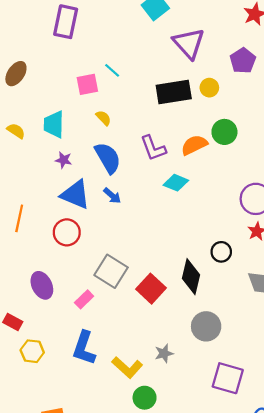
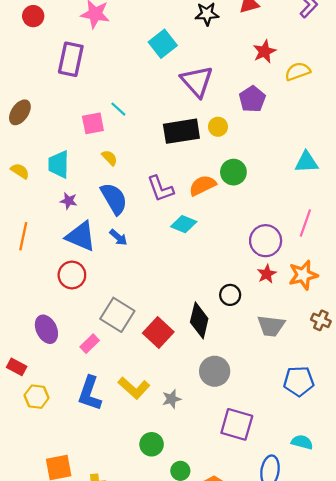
orange line: (19, 218) -> (23, 236), moved
yellow L-shape: (127, 367) -> (134, 388), moved

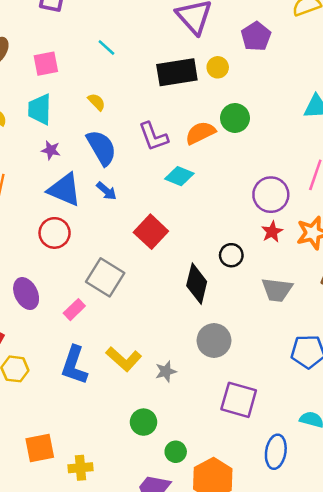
pink square: (93, 123) -> (46, 64), moved
red square: (158, 333) -> (151, 232), moved

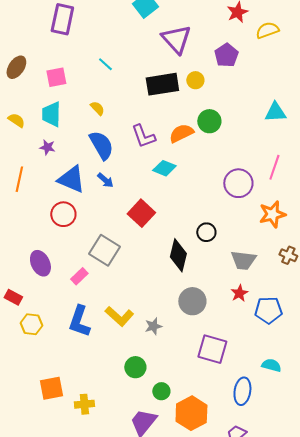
purple star: (51, 150) -> (47, 147), moved
red star: (272, 232) -> (239, 293), moved

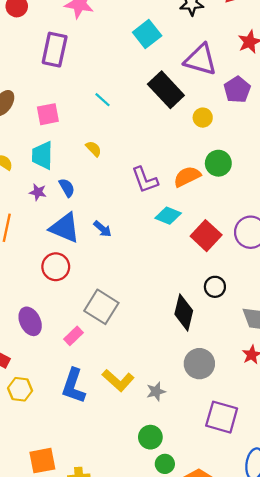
purple triangle: (176, 39) -> (200, 60), moved, turned -32
black rectangle: (162, 84) -> (166, 90), moved, turned 56
blue semicircle: (101, 145) -> (67, 188), moved, size x0.6
red square: (141, 213) -> (206, 236), moved
green circle: (135, 367) -> (150, 437), moved

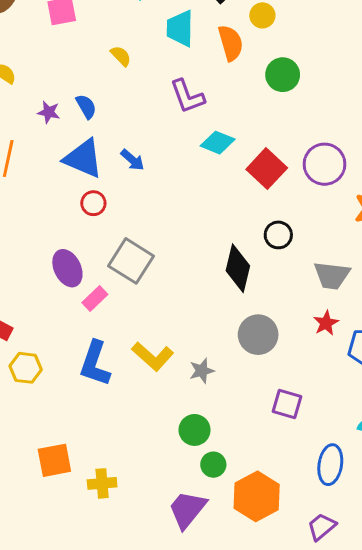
cyan trapezoid: (42, 155) -> (180, 28), moved
orange semicircle: (187, 177) -> (231, 43), moved, turned 100
red circle: (56, 267) -> (93, 203), moved, size x0.7
purple ellipse: (30, 321) -> (67, 268), moved
purple square: (222, 417) -> (287, 404), size x0.7

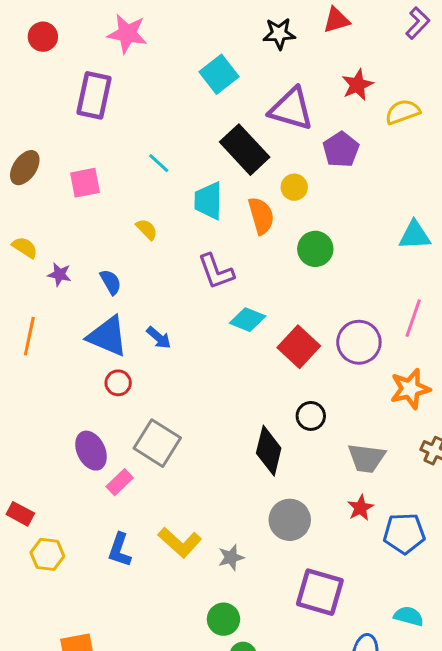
purple star: (49, 112) -> (59, 274), moved
blue L-shape: (95, 364) -> (120, 550), size x0.7
purple square: (287, 404) -> (320, 592), size x1.5

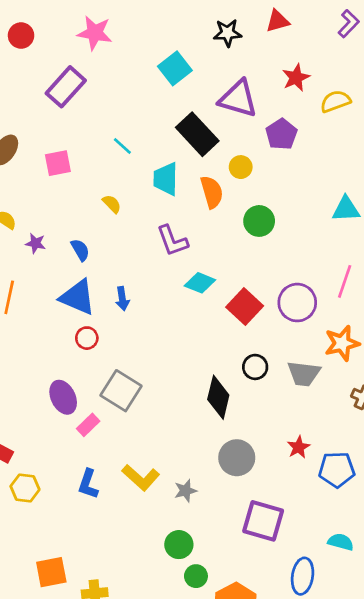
purple rectangle: (94, 95) -> (66, 87), turned 30
blue arrow: (159, 338) -> (122, 299), turned 40
gray trapezoid: (366, 458) -> (304, 374), moved

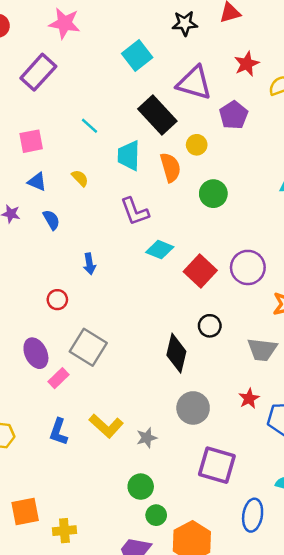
blue triangle: (78, 297) -> (37, 182), moved, size x0.6
gray trapezoid: (304, 374) -> (262, 350), moved

